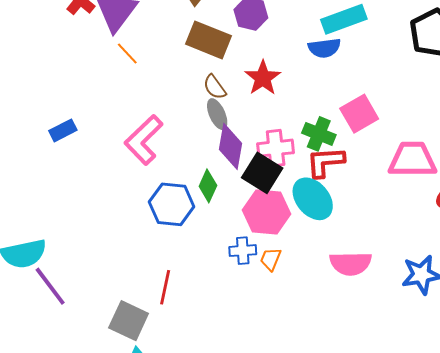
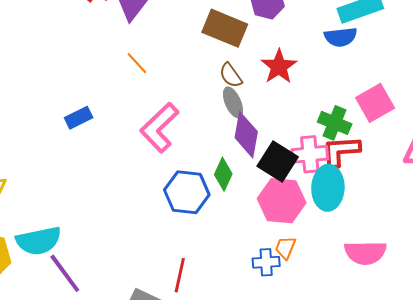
orange line: (127, 54) -> (137, 63), moved
pink cross: (276, 148) -> (310, 154), moved
cyan ellipse: (313, 199) -> (328, 188), turned 42
blue cross: (243, 251) -> (266, 262), moved

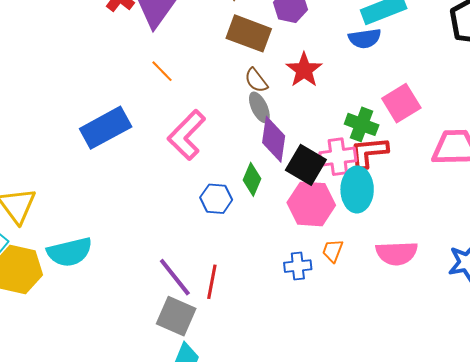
blue rectangle: (79, 118) -> (106, 128), size x1.8
blue hexagon: (187, 192) -> (216, 199), size x0.7
orange trapezoid: (285, 248) -> (333, 251), moved
purple line: (65, 273) -> (175, 277), moved

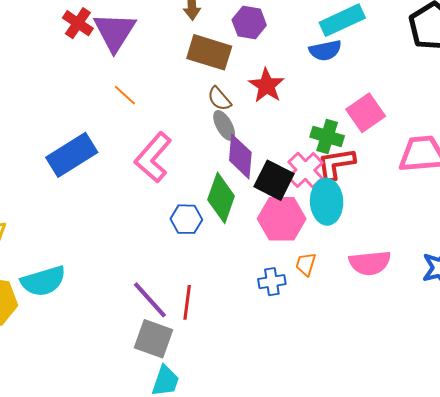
pink cross: (338, 157) -> (305, 170), turned -33
green diamond: (252, 179) -> (221, 198), size x1.5

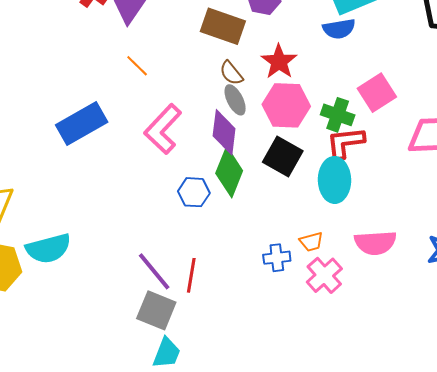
purple diamond: (240, 156) -> (224, 132), moved
pink cross: (305, 170) -> (324, 275), moved
pink hexagon: (282, 219) -> (286, 105), moved
orange trapezoid: (306, 264) -> (311, 242), turned -125

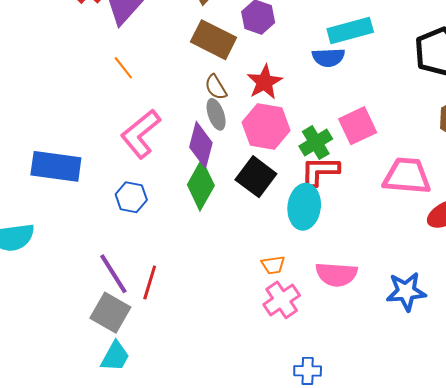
green cross: (338, 115) -> (316, 143), turned 32
blue rectangle: (82, 123) -> (56, 166), moved, turned 30
blue hexagon: (194, 192) -> (131, 197), moved
blue cross: (277, 258) -> (308, 371), moved

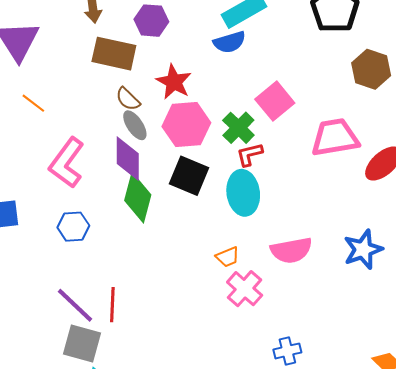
red L-shape: (320, 171) -> (250, 154), size x0.7

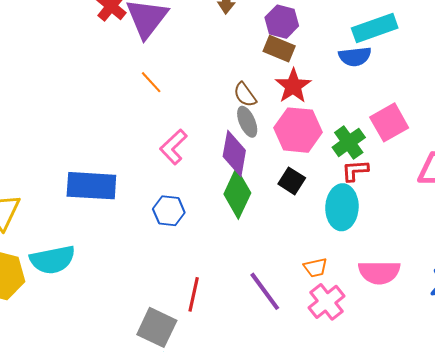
brown rectangle: (114, 54) -> (279, 49), moved, size x0.7
pink L-shape: (67, 163) -> (174, 147), size x0.7
black square: (189, 176) -> (292, 181), size x0.7
purple line: (75, 305) -> (265, 291), moved

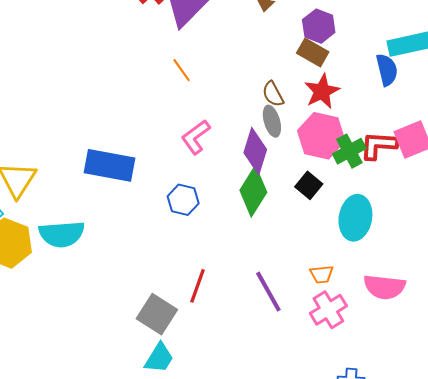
blue semicircle: (355, 57) -> (387, 70), turned -104
green cross: (349, 142) -> (349, 151), moved
red L-shape: (355, 171) -> (379, 145), moved, size x1.4

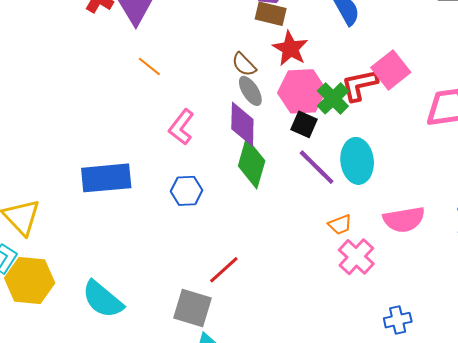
black square: (309, 185) -> (304, 124), moved
cyan semicircle: (62, 234) -> (103, 299), moved, turned 60
red line: (197, 286) -> (224, 270), turned 44
purple line: (268, 292) -> (317, 167), moved

